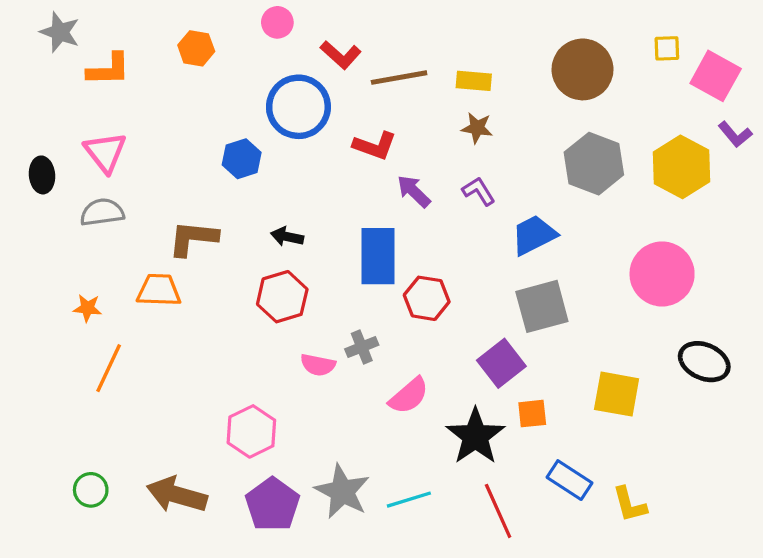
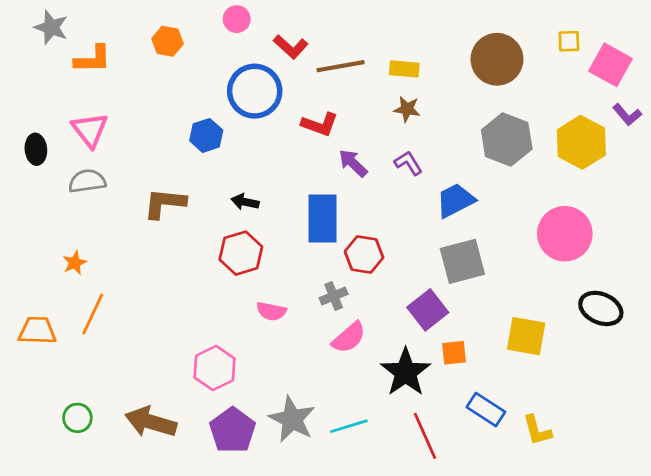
orange trapezoid: (159, 290) -> (37, 331), moved
orange star: (87, 308) -> (75, 263), turned -30
gray cross: (362, 347) -> (334, 296), moved

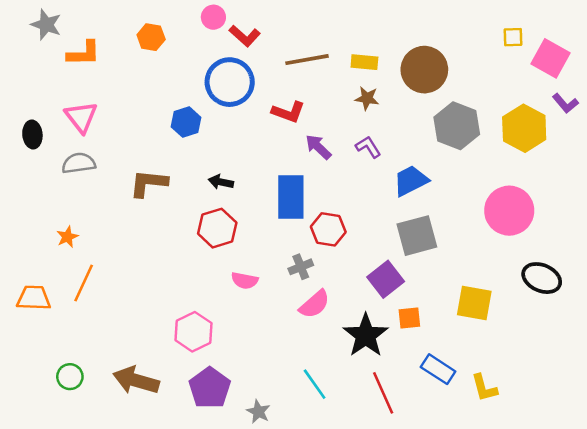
red L-shape: (291, 47) -> (245, 36), moved
brown circle: (497, 59) -> (424, 70), moved
gray star: (292, 419) -> (258, 412), moved, size x0.6
cyan line: (349, 426) -> (315, 384), turned 72

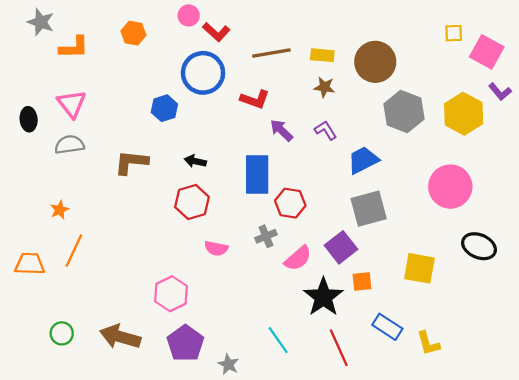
pink semicircle: (315, 304) -> (298, 258), moved

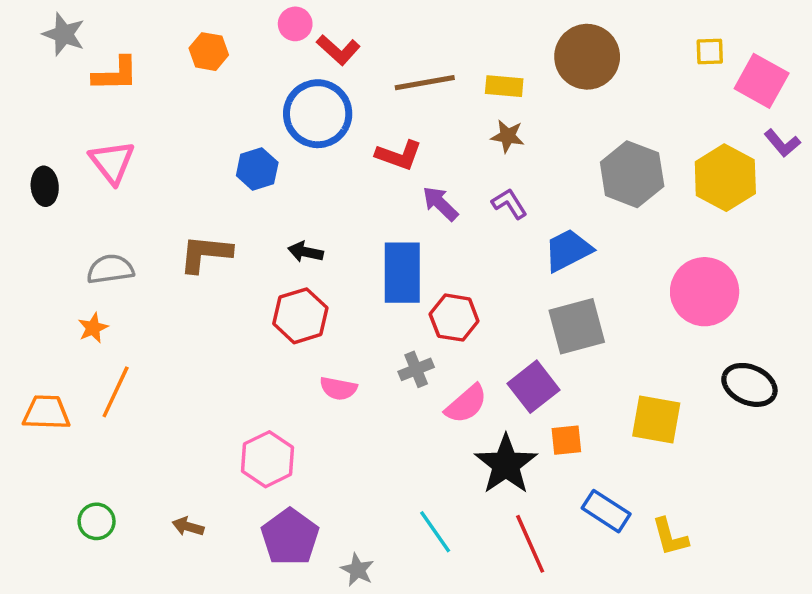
brown circle: (375, 62) -> (587, 57), moved
gray semicircle: (69, 145) -> (110, 269), moved
brown arrow: (120, 337) -> (188, 527), size x0.5

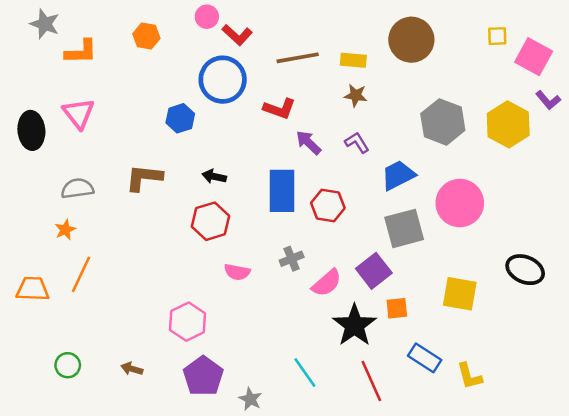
black ellipse: (45, 186) -> (31, 130), size x1.4
pink circle: (705, 292) -> (460, 203), moved
red hexagon: (454, 318) -> (328, 205), moved

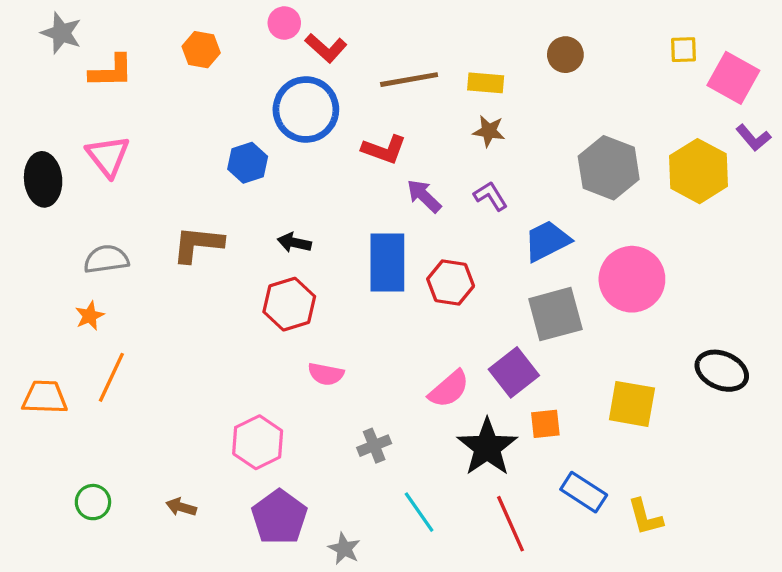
brown circle: (411, 40) -> (565, 55), size x0.6
gray cross: (292, 259) -> (374, 446), moved

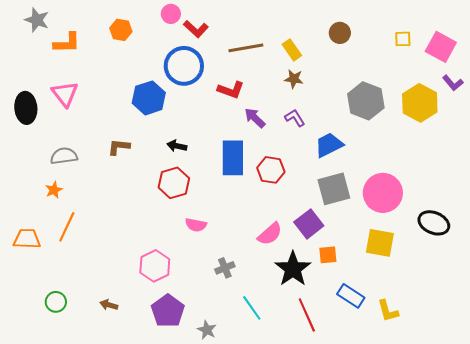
yellow square: (684, 50) -> (403, 39), moved
yellow rectangle: (486, 83) -> (292, 50), turned 50
blue hexagon: (248, 163) -> (149, 98), size x1.4
brown L-shape: (198, 244) -> (119, 147), size x0.7
pink circle: (632, 279) -> (383, 193), moved

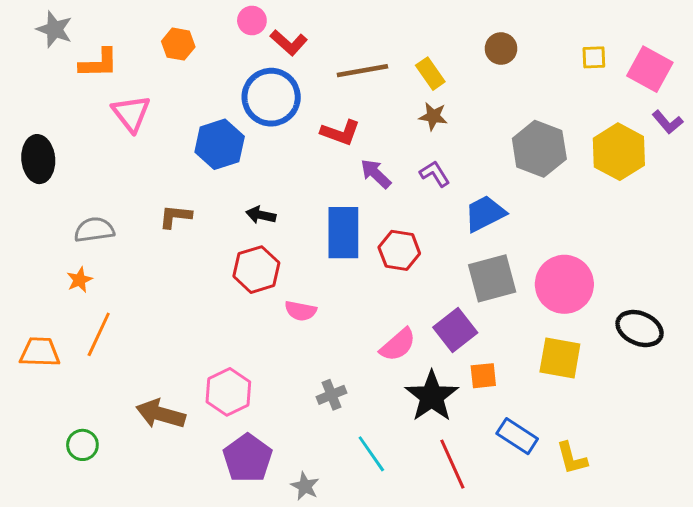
pink triangle: (65, 94) -> (131, 113), moved
pink semicircle: (196, 225) -> (301, 311), moved
brown arrow: (109, 305) -> (161, 414), moved, size x1.8

